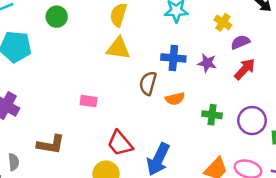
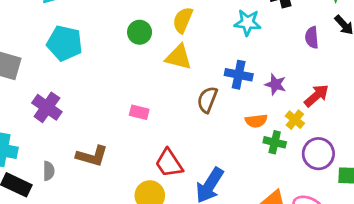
green circle: (57, 17) -> (140, 32), moved
yellow cross: (223, 22) -> (295, 120), moved
purple semicircle: (240, 42) -> (312, 37), moved, turned -78
orange semicircle: (175, 99) -> (256, 121), moved

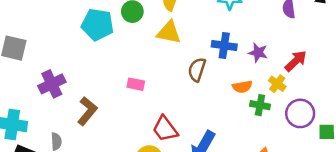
cyan pentagon: (65, 43) -> (97, 25), moved
purple cross: (47, 107) -> (52, 84), turned 32
brown L-shape: (92, 156) -> (87, 111), moved, turned -64

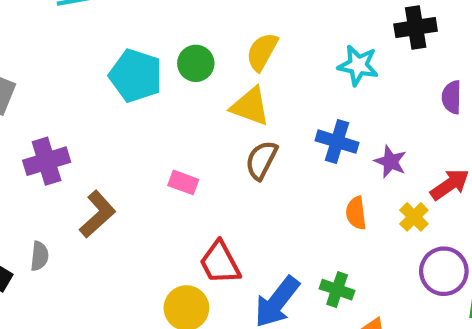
brown semicircle: (197, 70) -> (261, 160), moved
orange semicircle: (242, 87) -> (356, 213), turned 84
green cross: (260, 105) -> (337, 290), moved

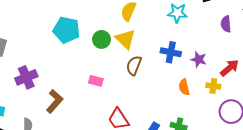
green circle: (196, 63) -> (101, 39), moved
yellow triangle: (250, 106) -> (125, 39), turned 30
yellow cross: (414, 217) -> (213, 86), turned -32

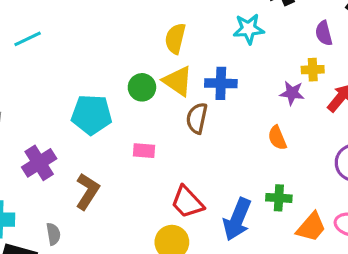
cyan pentagon: (66, 30) -> (92, 115), moved
blue cross: (171, 52) -> (221, 83), moved
yellow cross: (213, 86) -> (313, 70), moved

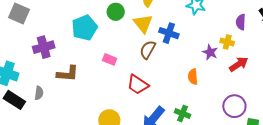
green circle: (142, 87) -> (116, 12), moved
cyan pentagon: (92, 115) -> (85, 28), turned 30
brown L-shape: (87, 191) -> (68, 74), turned 45
red trapezoid: (187, 202) -> (138, 85), moved, turned -30

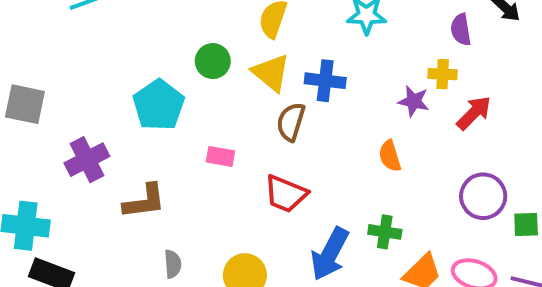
gray semicircle: (39, 93) -> (173, 264), moved

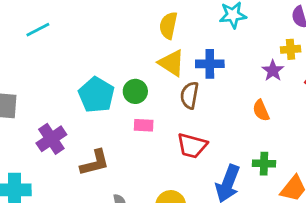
green circle: (213, 61) -> (135, 91), moved
purple star: (414, 101) -> (273, 71), turned 30

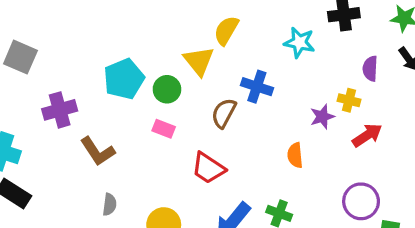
yellow triangle: (172, 63) -> (199, 61), moved
brown L-shape: (95, 163) -> (98, 151), turned 52

